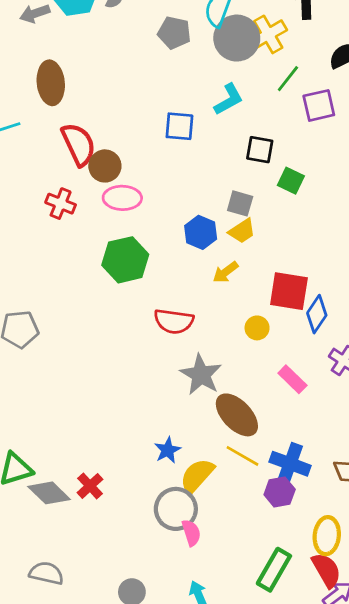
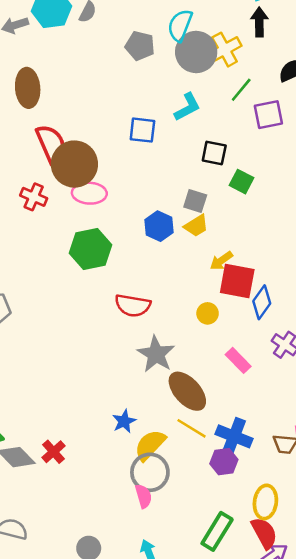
brown circle: (105, 166) -> (74, 164), size x1.6
yellow arrow: (226, 272) -> (221, 261), moved
gray circle: (176, 509) -> (150, 472), moved

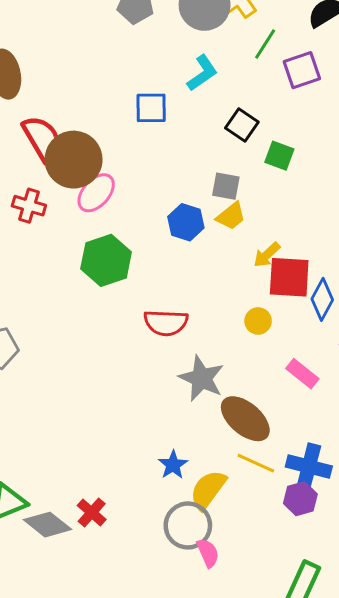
black square: (214, 153) -> (242, 125), turned 30
pink ellipse: (89, 193) -> (96, 193), turned -44
gray circle: (150, 472) -> (188, 525), moved

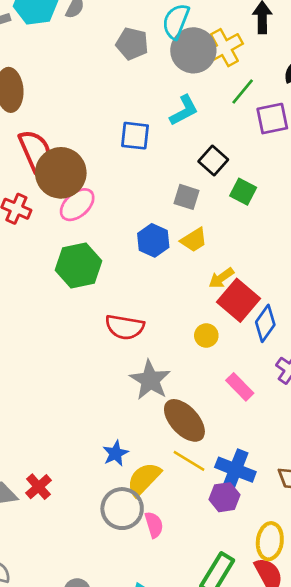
gray square: (226, 186) -> (186, 197), moved
red square: (289, 277) -> (239, 300), turned 30
pink semicircle: (208, 553) -> (154, 525), moved

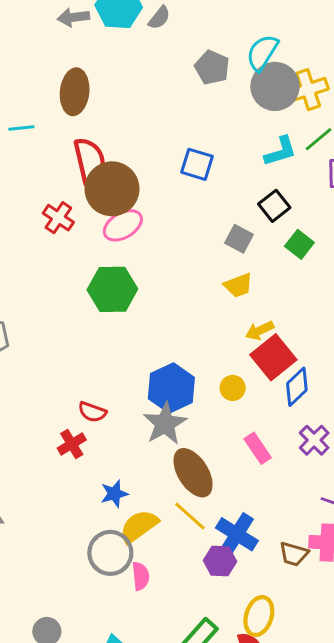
cyan L-shape: (184, 110) -> (280, 151), moved
blue hexagon: (153, 240) -> (171, 388), moved, size x1.4
red semicircle: (125, 327) -> (92, 412), moved, size x0.7
red cross: (38, 487) -> (72, 444), moved

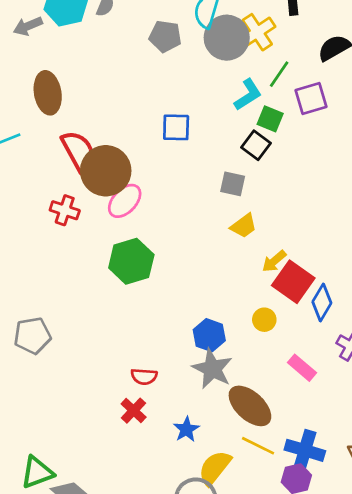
green square: (299, 244) -> (270, 119), moved
blue hexagon: (171, 388) -> (209, 335), size x0.7
blue star: (114, 494) -> (186, 429), moved

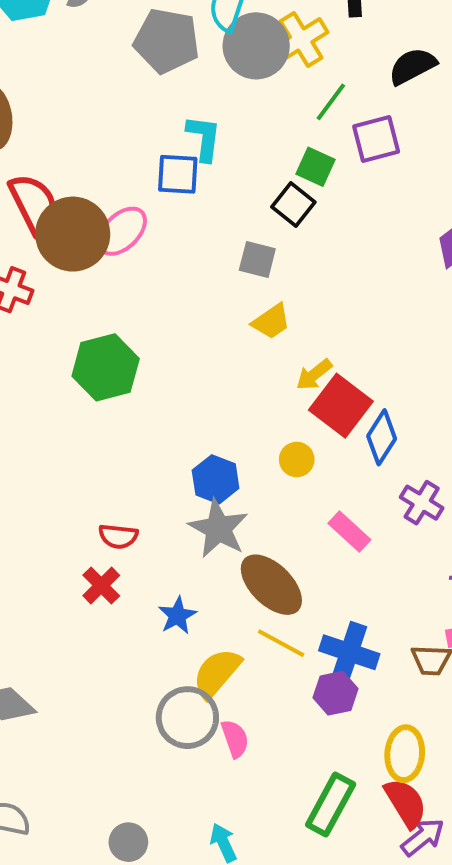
gray pentagon: (165, 36) -> (167, 41), size x1.4
cyan L-shape: (248, 95) -> (204, 138), moved, turned -52
pink ellipse: (125, 201) -> (122, 231), moved

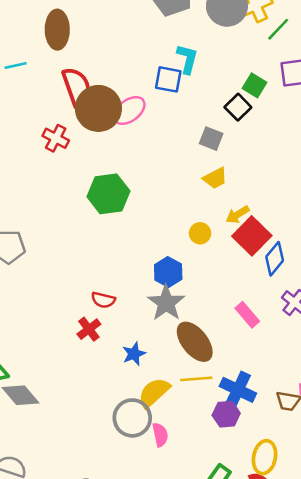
green line: (331, 102) -> (278, 29), moved
yellow circle: (297, 459) -> (200, 233), moved
yellow line: (281, 643) -> (196, 379), turned -40

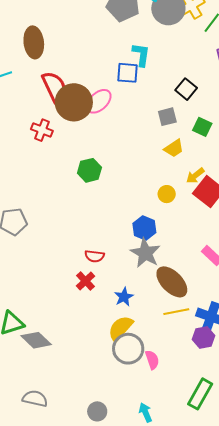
green square: (255, 85) -> (202, 127), moved
gray square: (211, 139) -> (167, 117), turned -30
green hexagon: (108, 194) -> (89, 170), size x0.7
yellow semicircle: (154, 393) -> (120, 328), moved

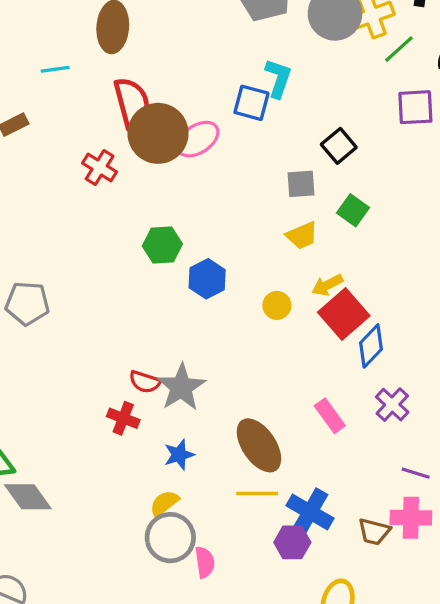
blue hexagon: (144, 228) -> (207, 279), moved
gray star: (145, 253) -> (181, 387), moved
red cross: (85, 281) -> (123, 418), turned -36
yellow semicircle: (120, 328) -> (164, 503), size x0.7

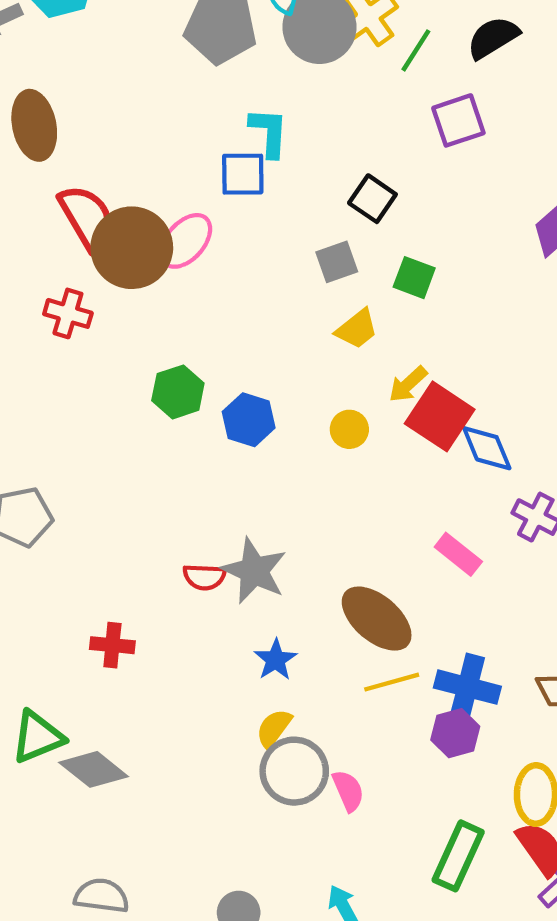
blue diamond: (371, 346) -> (487, 448), turned -51
red cross: (123, 418) -> (112, 645), moved

